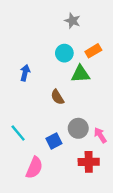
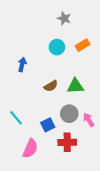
green triangle: (81, 74) -> (75, 86), moved
brown semicircle: (57, 97) -> (51, 86), turned -88
red cross: (89, 162) -> (67, 142), moved

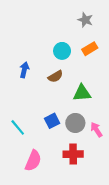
gray star: (64, 18) -> (85, 20), moved
brown semicircle: (51, 86) -> (55, 76), moved
blue square: (48, 125) -> (52, 121), moved

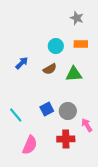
orange rectangle: (90, 49) -> (81, 44), turned 32
blue arrow: (24, 70) -> (22, 63), turned 32
green triangle: (82, 93) -> (74, 74), moved
pink arrow: (96, 130) -> (87, 125), moved

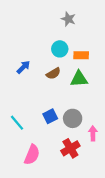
gray star: (77, 18) -> (68, 19), moved
orange rectangle: (81, 44) -> (81, 55), moved
pink arrow: (87, 125) -> (93, 133), turned 32
red cross: (66, 139) -> (70, 148), turned -30

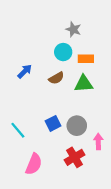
gray star: (68, 19) -> (73, 29), moved

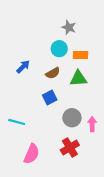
blue square: (53, 123) -> (50, 98), moved
cyan line: (18, 130) -> (17, 122), turned -35
pink arrow: (98, 142) -> (92, 124), moved

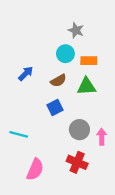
red cross: (70, 147) -> (77, 162), turned -36

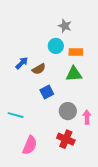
brown semicircle: (58, 81) -> (39, 69), moved

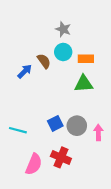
gray star: (65, 26) -> (63, 29), moved
brown semicircle: (39, 69) -> (44, 61), moved, turned -96
blue square: (47, 92) -> (55, 123), moved
red cross: (66, 139) -> (61, 157), moved

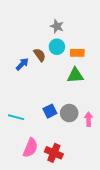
red cross: (61, 157) -> (54, 153), moved

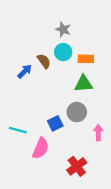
gray circle: (69, 113) -> (77, 112), moved
pink semicircle: (30, 148) -> (41, 148), moved
red cross: (54, 153) -> (77, 166), moved, turned 30

